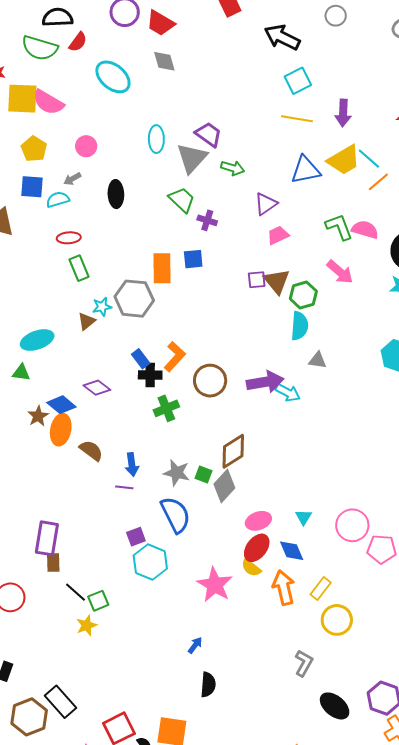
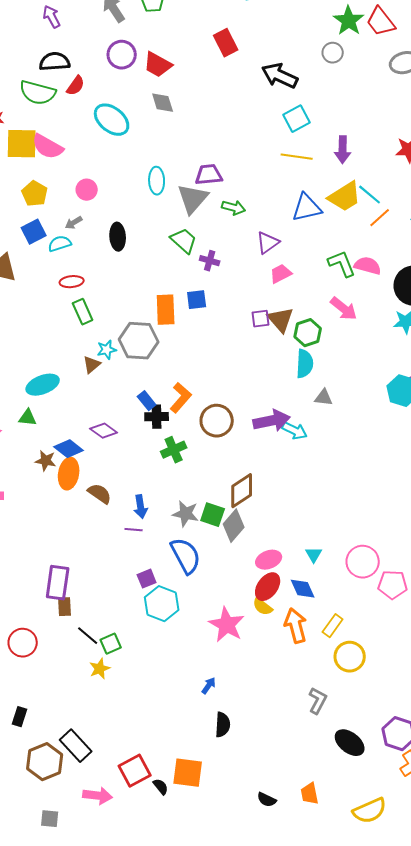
purple trapezoid: (208, 134) -> (209, 175), turned -40
blue square: (32, 187) -> (34, 232), turned -30
brown star: (38, 416) -> (46, 461), turned -30
green square: (204, 474) -> (213, 515), size x1.4

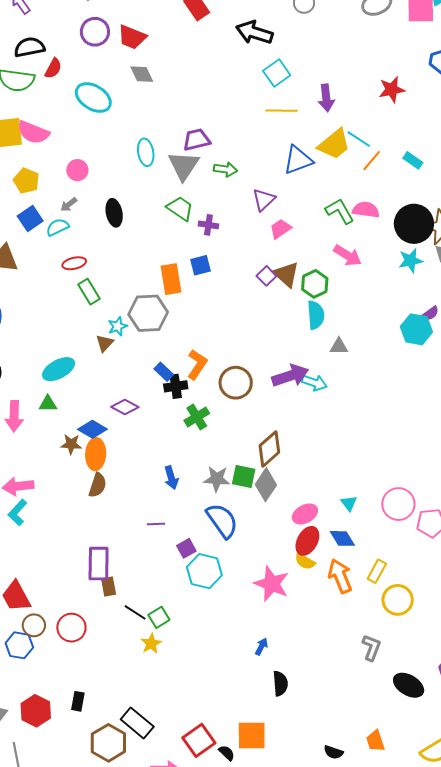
purple square: (261, 319) -> (266, 276), turned -30
brown semicircle: (100, 494) -> (98, 485), moved, turned 80
purple line: (134, 530) -> (156, 524), moved

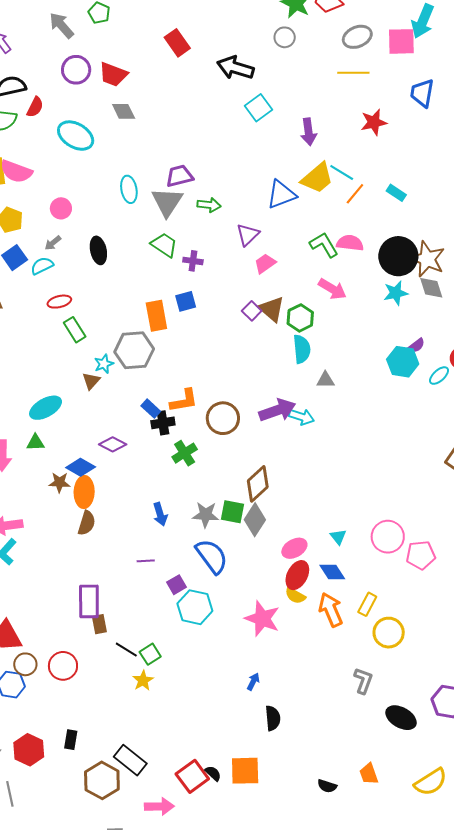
yellow line: (282, 111) -> (353, 73), moved
orange L-shape: (197, 364) -> (184, 401), turned 48
black semicircle: (227, 753) -> (213, 773), moved

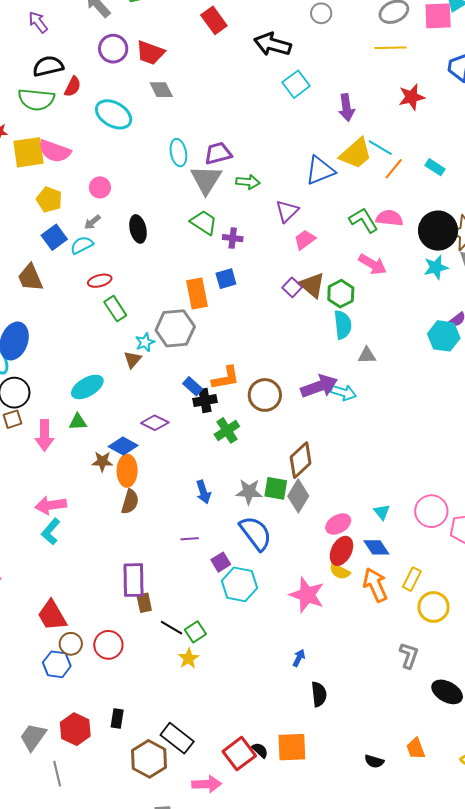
cyan ellipse: (129, 189) -> (178, 153), moved

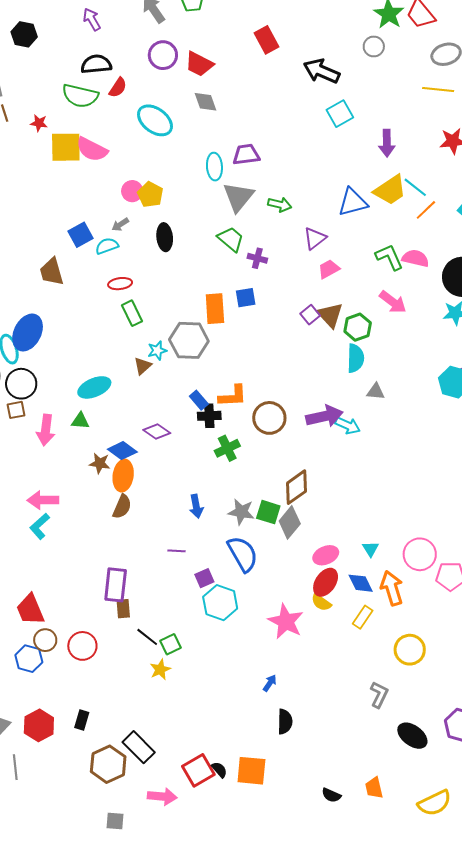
purple trapezoid: (218, 153) -> (246, 155), moved
yellow pentagon: (49, 200) -> (150, 195), moved
yellow rectangle: (412, 579) -> (363, 617), moved
orange arrow: (375, 585) -> (392, 588), moved

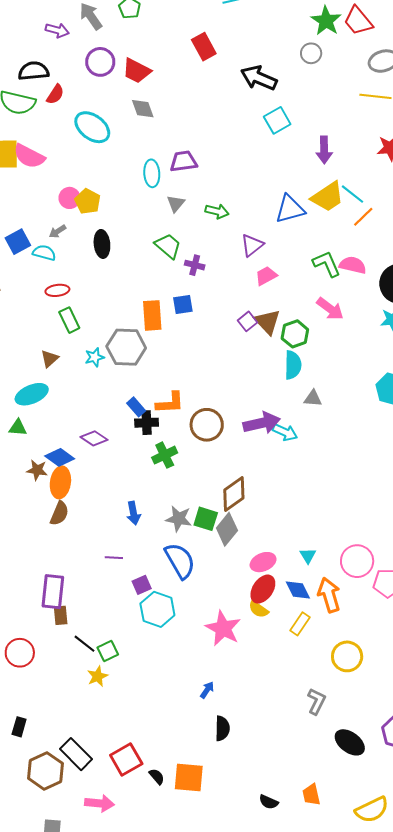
purple arrow: (92, 19) -> (57, 30), moved, turned 135
gray triangle: (238, 197) -> (176, 204), size x0.6
cyan semicircle: (107, 246) -> (44, 253), turned 35
brown triangle: (143, 366) -> (50, 359), moved
red square: (198, 770) -> (126, 759), moved

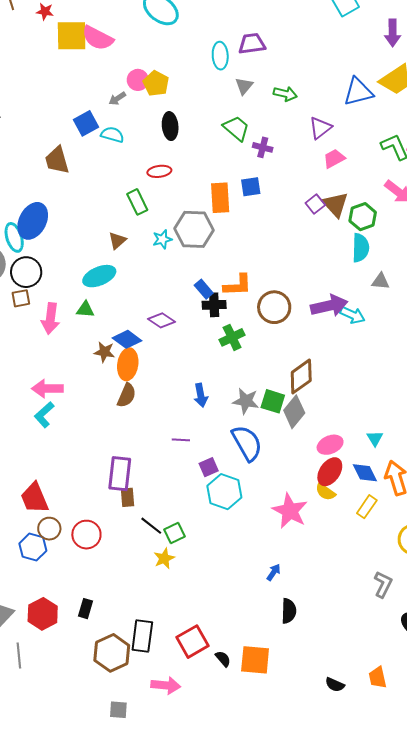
gray arrow: (58, 231) -> (117, 99), moved
red ellipse: (57, 290) -> (159, 171), moved
black rectangle: (76, 754) -> (142, 636), turned 52

